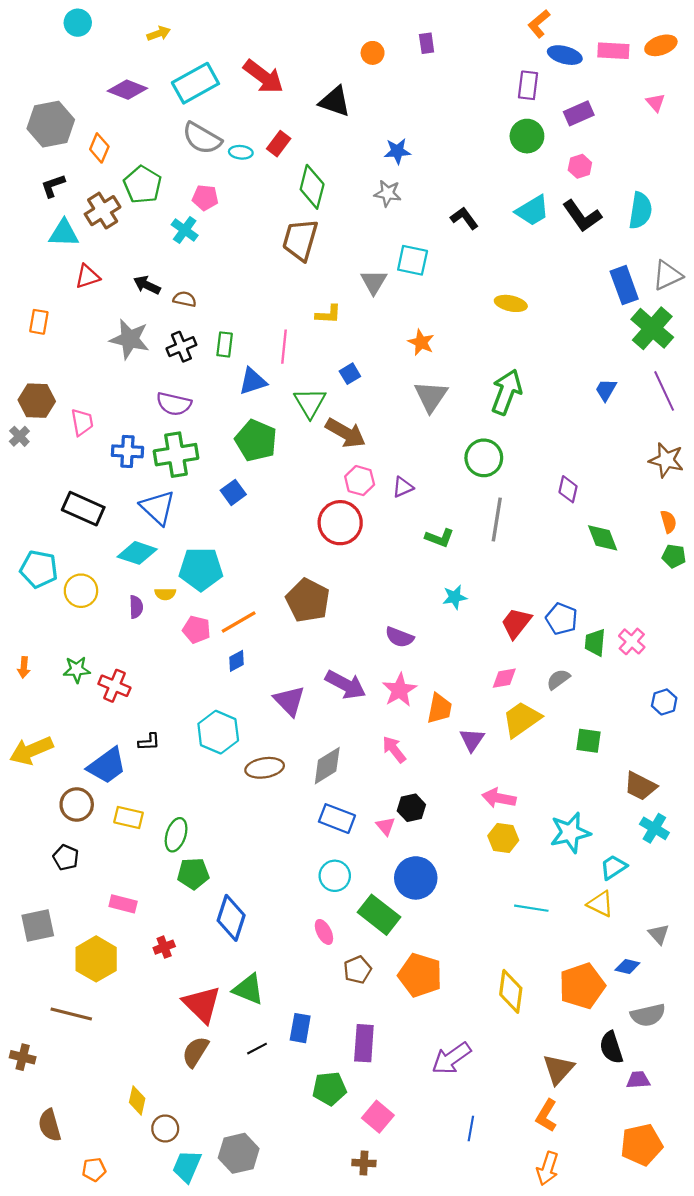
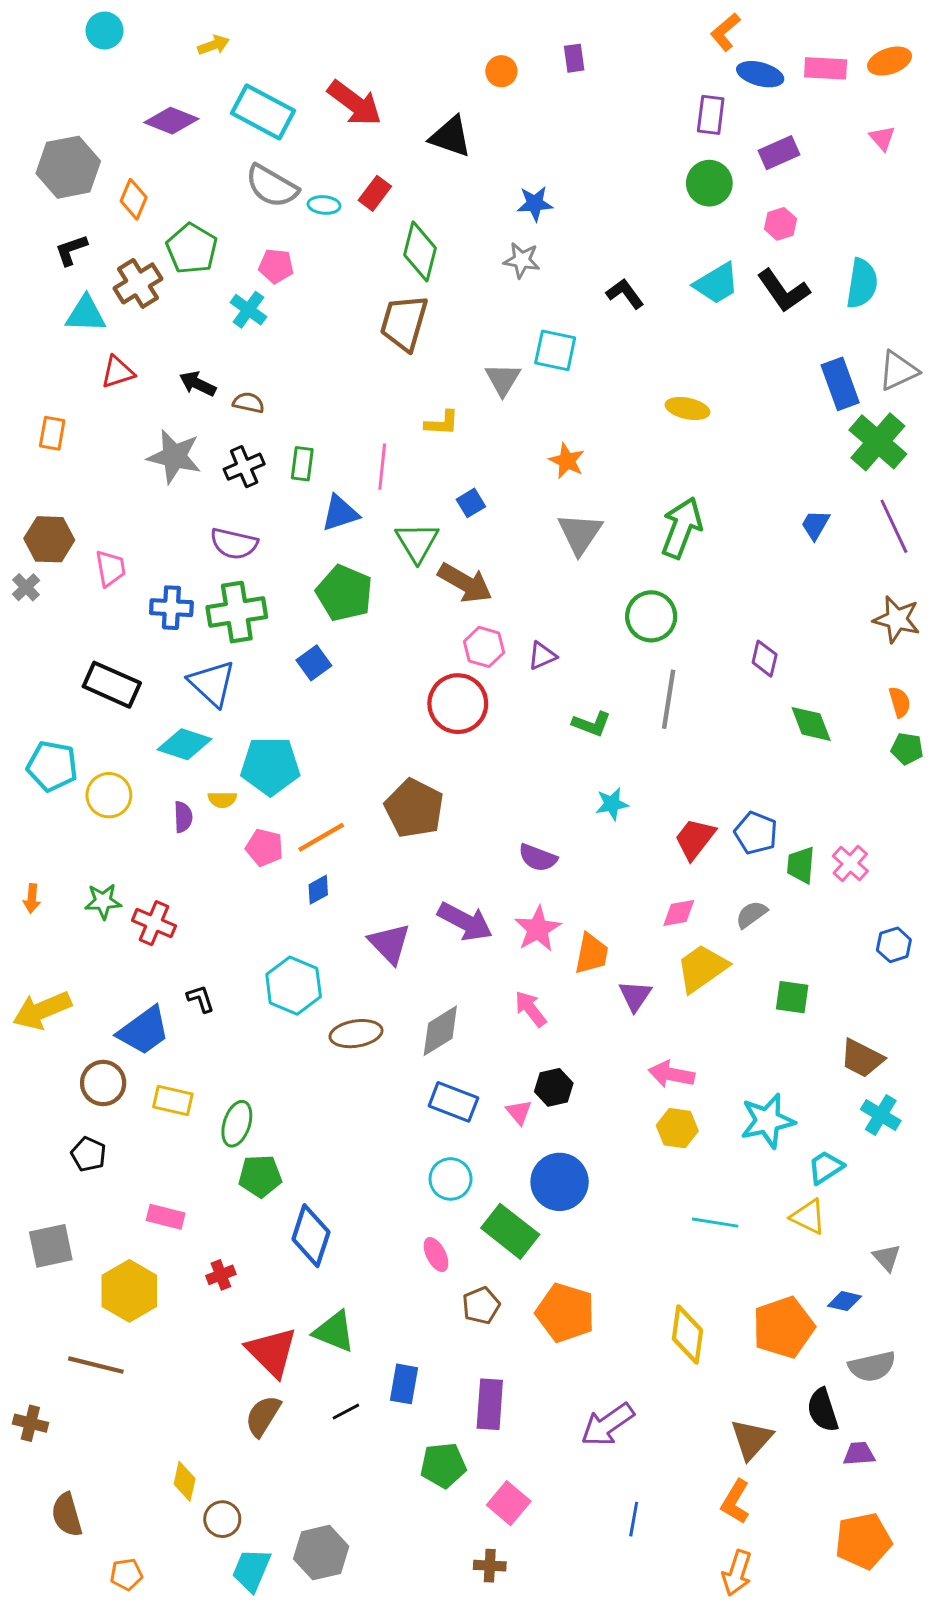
cyan rectangle: (195, 83) -> (263, 112), turned 57
black L-shape: (149, 742) -> (200, 999), turned -105

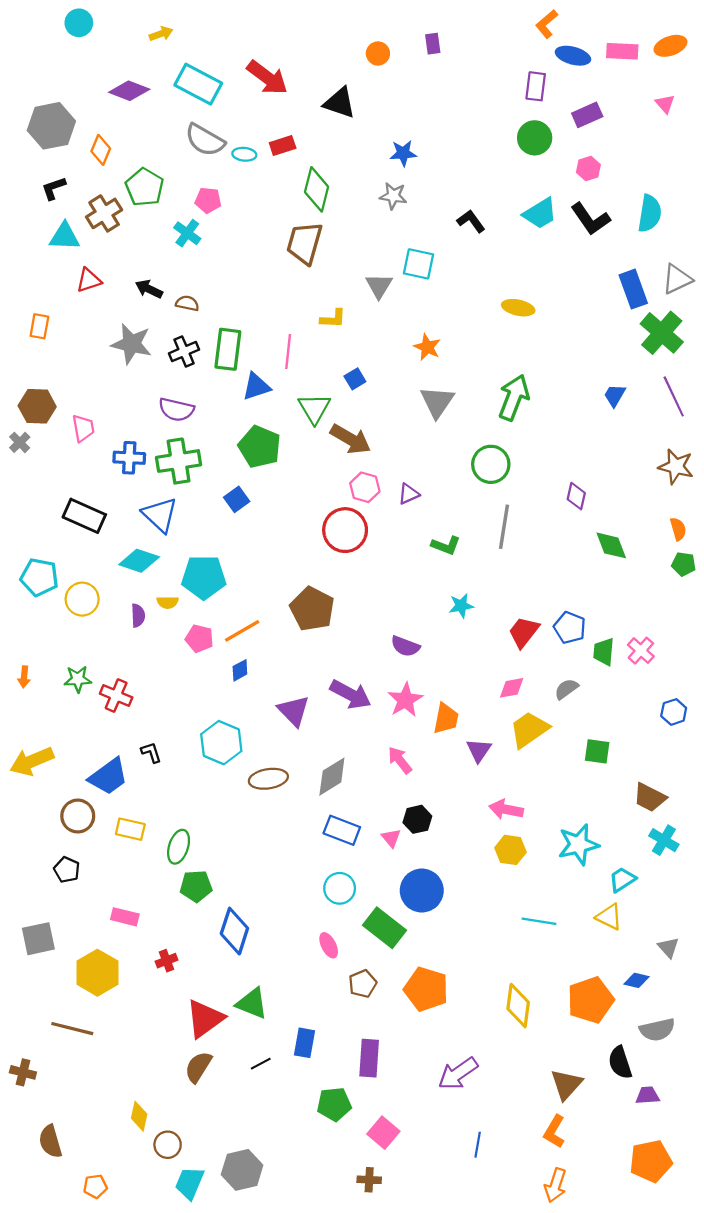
red rectangle: (375, 193) -> (283, 146), turned 35
green rectangle: (302, 464) -> (228, 349), size x1.6
red triangle: (272, 1352) -> (205, 1019), turned 39

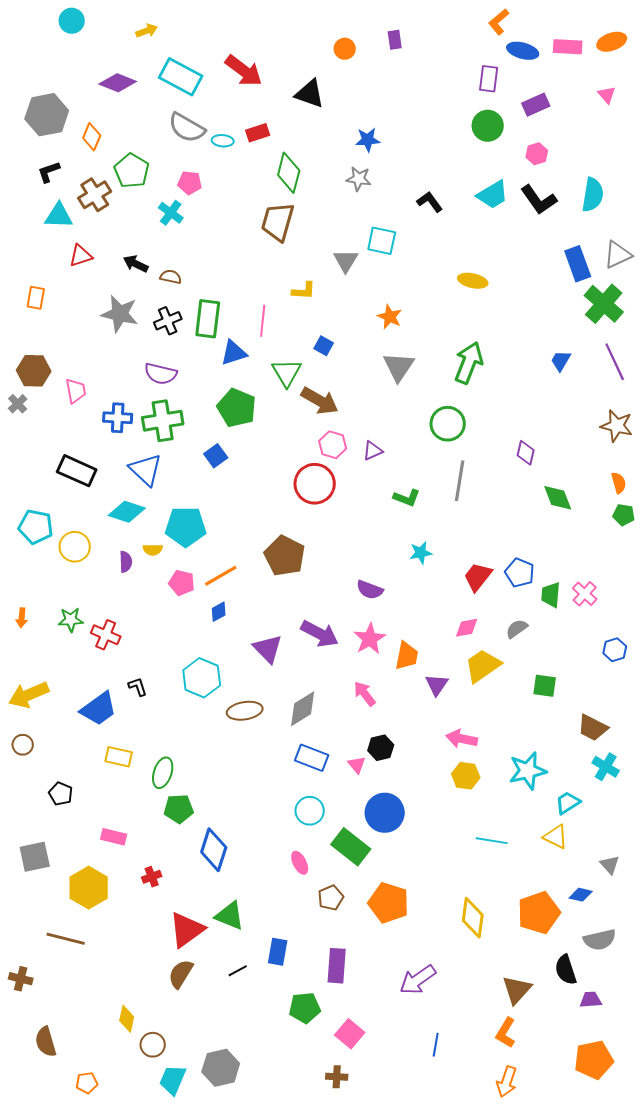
blue square: (355, 379) -> (324, 346), turned -30
brown circle: (78, 816) -> (23, 745), moved, size x0.7

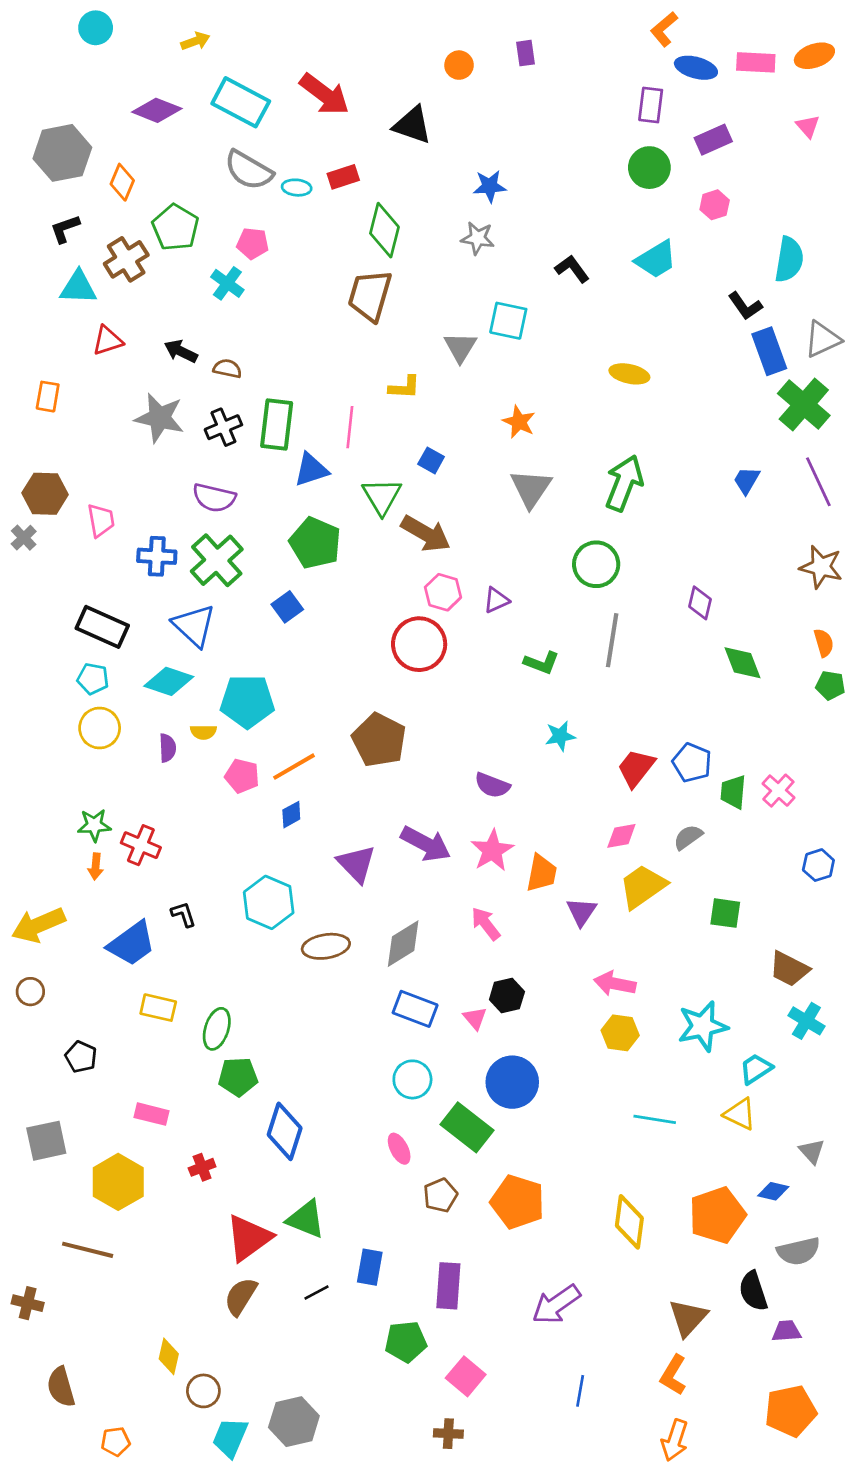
black L-shape: (539, 200) -> (745, 306), moved, size x0.7
green cross: (163, 421) -> (217, 560), turned -33
cyan pentagon: (36, 527) -> (93, 679), moved, size x0.7
orange arrow: (22, 618) -> (96, 866), moved

